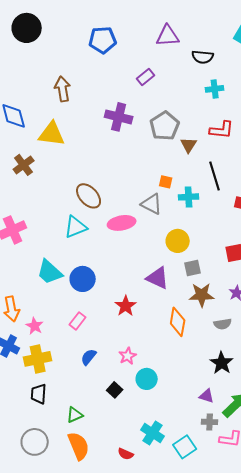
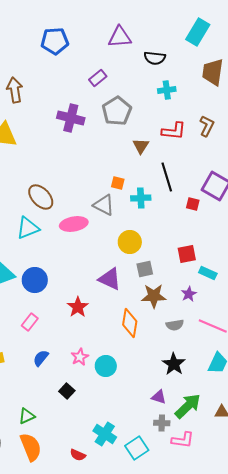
gray pentagon: (165, 126) -> (117, 111), moved
cyan circle: (147, 379) -> (106, 366), moved

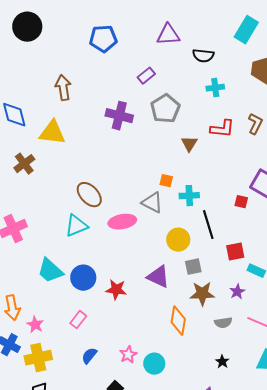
black line: (167, 177) -> (208, 225), moved
red star: (78, 307) -> (116, 290), moved, turned -30
black star: (174, 364) -> (222, 362), size x0.6

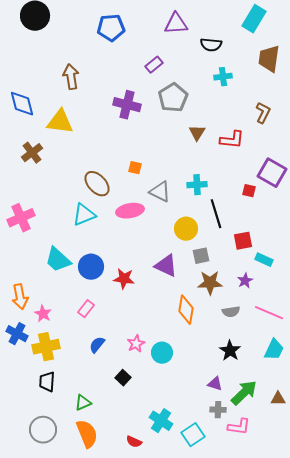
red L-shape: (222, 129) -> (232, 140), moved
orange square: (166, 181) -> (135, 168), moved
black star: (222, 362) -> (230, 351), size x1.5

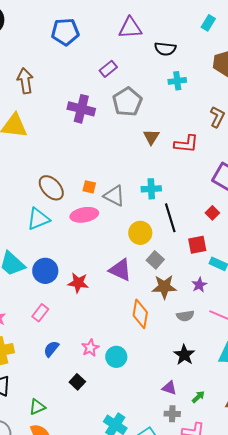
cyan rectangle: (254, 19) -> (208, 23), size x0.6
orange square: (135, 168) -> (89, 187), moved
red square: (249, 191) -> (212, 213), moved, turned 32
gray square: (201, 256) -> (155, 260), turned -36
green arrow: (244, 393) -> (198, 397), size x0.5

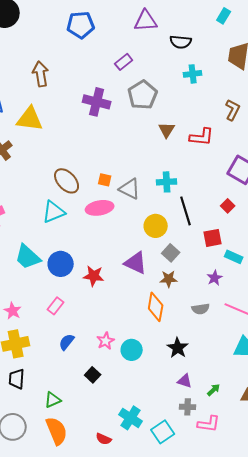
brown star: (164, 287) -> (169, 279), moved, size x0.7
black star: (184, 355) -> (178, 348), moved

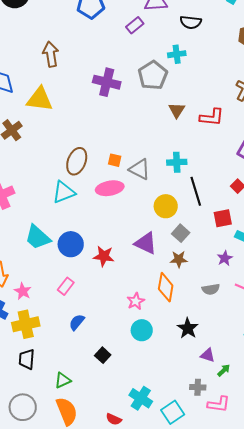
purple rectangle: (124, 62) -> (135, 25), moved
cyan cross: (193, 74) -> (177, 54), moved
brown ellipse: (67, 181) -> (77, 161), turned 64
pink star: (106, 341) -> (136, 301), moved
purple triangle: (185, 381) -> (208, 355), moved

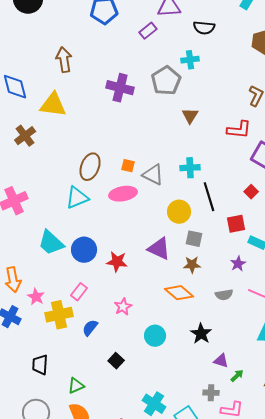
red L-shape: (212, 117) -> (239, 130), moved
gray square: (181, 233) -> (194, 239), turned -30
orange diamond: (166, 287) -> (179, 293), turned -60
pink star: (136, 301) -> (123, 307), moved
yellow cross: (26, 324) -> (59, 315), moved

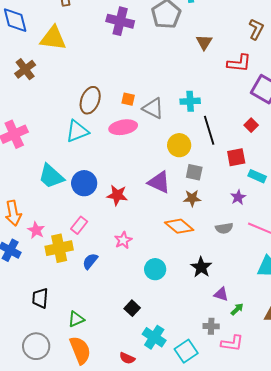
brown triangle: (190, 116) -> (204, 42), moved
black square: (116, 361) -> (132, 308), moved

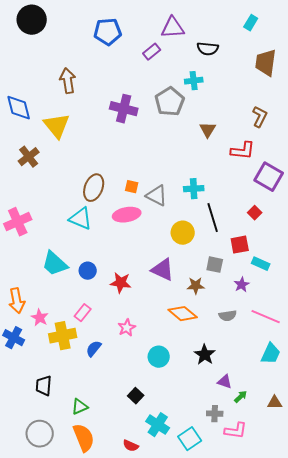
yellow triangle: (53, 38) -> (57, 126), turned 44
cyan triangle: (77, 131) -> (81, 219), turned 45
gray square: (194, 172) -> (215, 265), moved
blue circle: (84, 183) -> (88, 271), size x0.7

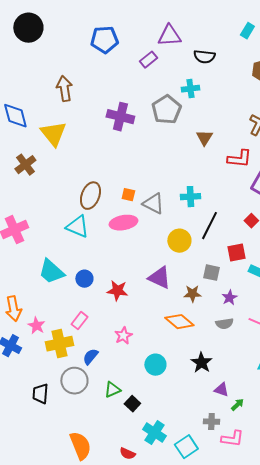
black line: (213, 218) -> (209, 226), turned 44
purple star: (242, 285) -> (229, 298), moved
green triangle: (80, 407) -> (112, 390), moved
gray circle: (40, 434) -> (74, 381), moved

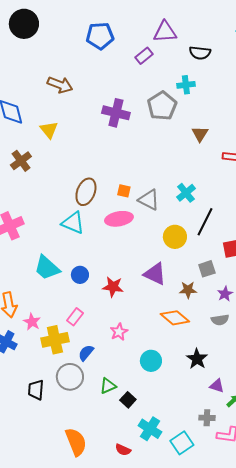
brown arrow: (64, 89) -> (60, 85), turned 120
yellow triangle: (53, 134) -> (49, 130), size x0.7
cyan cross: (190, 197) -> (186, 193), turned -36
gray square: (211, 273) -> (207, 269), turned -30

